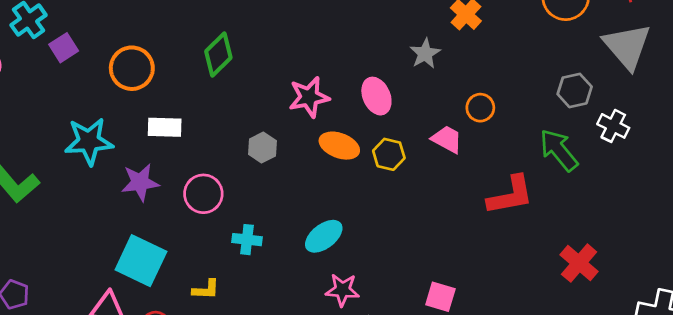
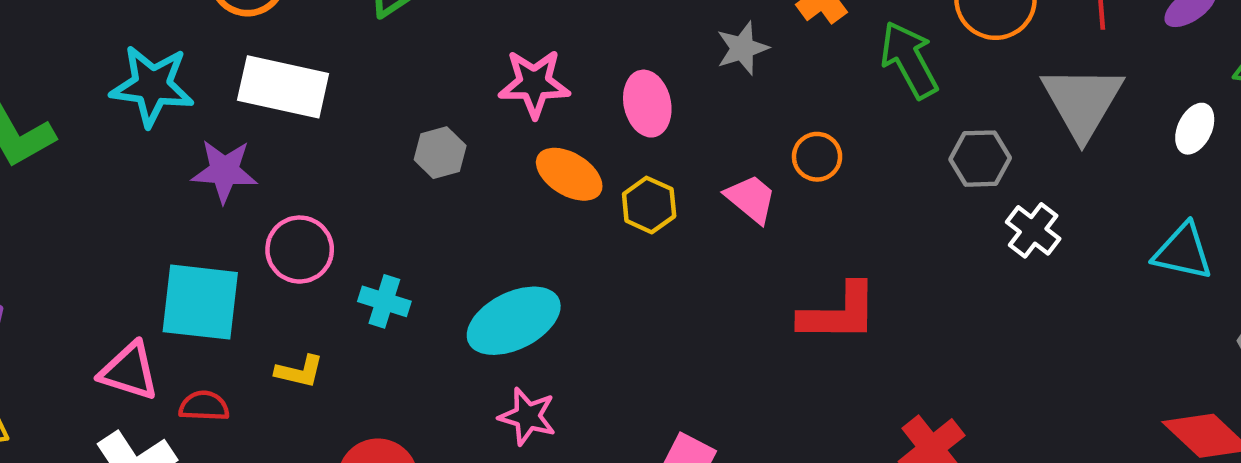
white rectangle: (165, 127) -> (283, 87), size x1.5
green arrow: (559, 150) -> (909, 60), moved
pink circle: (203, 194) -> (300, 250), moved
cyan ellipse: (324, 236) -> (514, 321), size x1.4
cyan square: (141, 261) -> (200, 302), turned -30

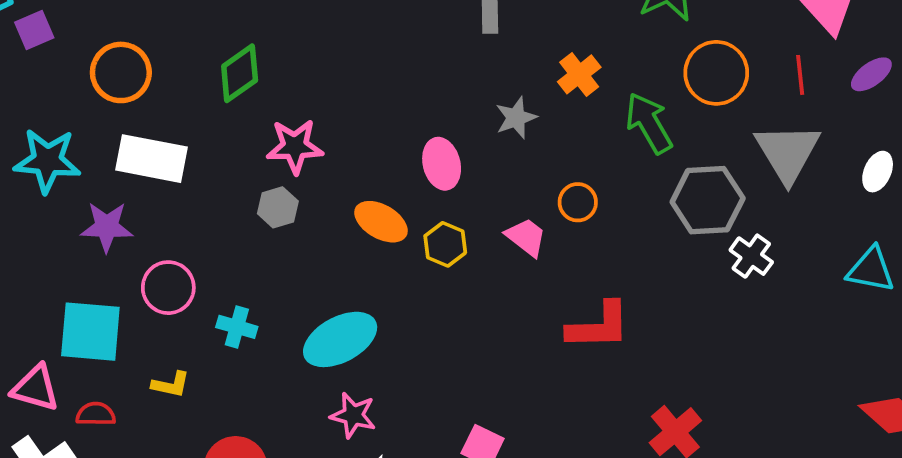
pink star: (534, 83) -> (295, 146), moved
gray hexagon: (980, 159) -> (708, 200), size x1.5

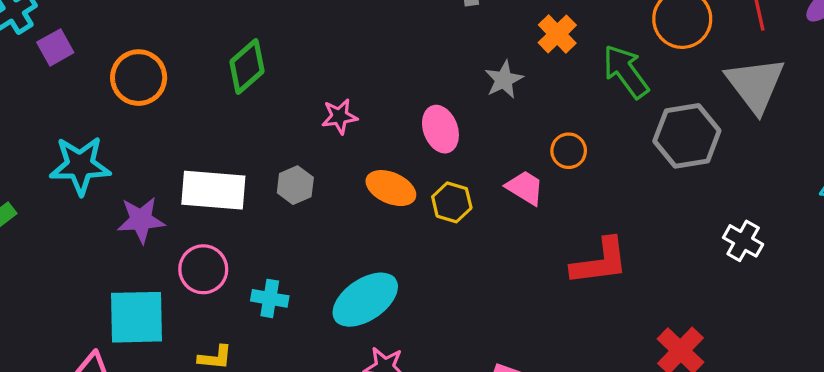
pink star: (295, 146) -> (339, 116), moved, size x0.7
white rectangle: (152, 159) -> (213, 190), moved
white cross: (751, 256) -> (743, 241), moved

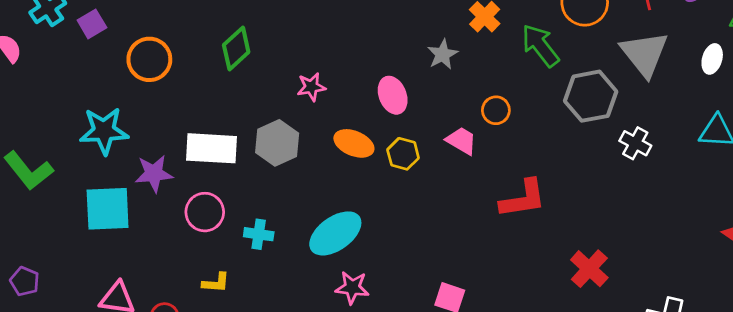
purple square: (55, 47) -> (92, 24), moved
gray hexagon: (295, 185) -> (277, 143), size x1.5
white cross: (743, 241) -> (635, 143), moved
cyan square: (136, 317) -> (108, 209), moved

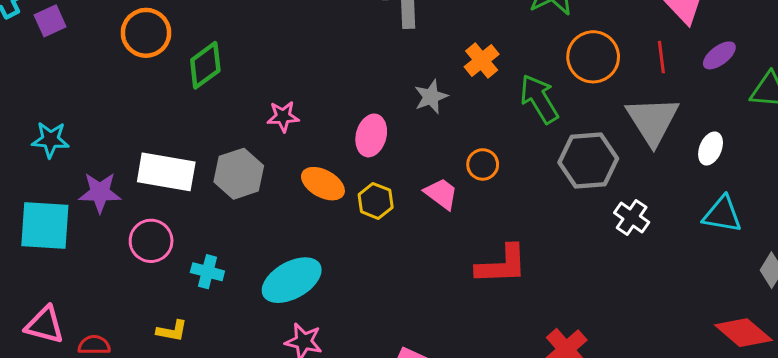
orange circle: (149, 59) -> (146, 33), moved
white ellipse: (712, 59) -> (711, 148), moved
pink ellipse: (393, 95) -> (371, 135), turned 30
cyan star: (104, 131) -> (50, 140), size x0.7
yellow L-shape: (216, 283) -> (172, 331), moved

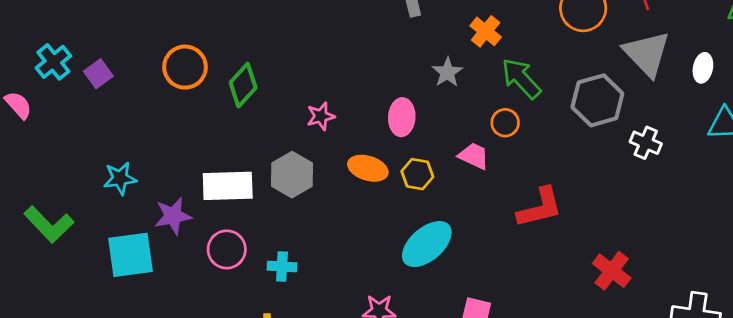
green arrow: (539, 99) -> (521, 78), moved
cyan ellipse: (292, 280) -> (427, 244), moved

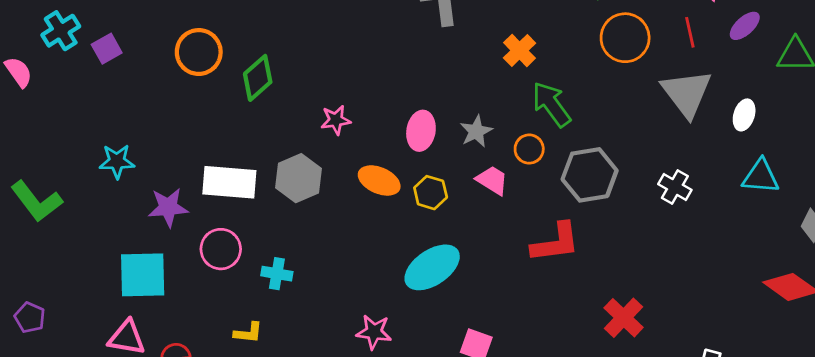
gray star: (447, 72) -> (476, 131), moved
gray hexagon: (597, 100) -> (590, 175), moved
cyan square: (130, 255) -> (143, 275), moved

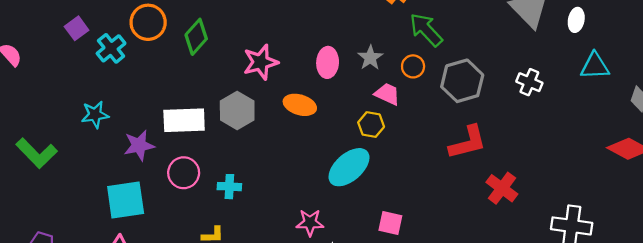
cyan cross: (61, 31) -> (111, 48), moved
pink star: (336, 120) -> (261, 62), size x1.5
yellow hexagon: (431, 193) -> (371, 125), moved
red L-shape: (556, 243) -> (468, 142), moved

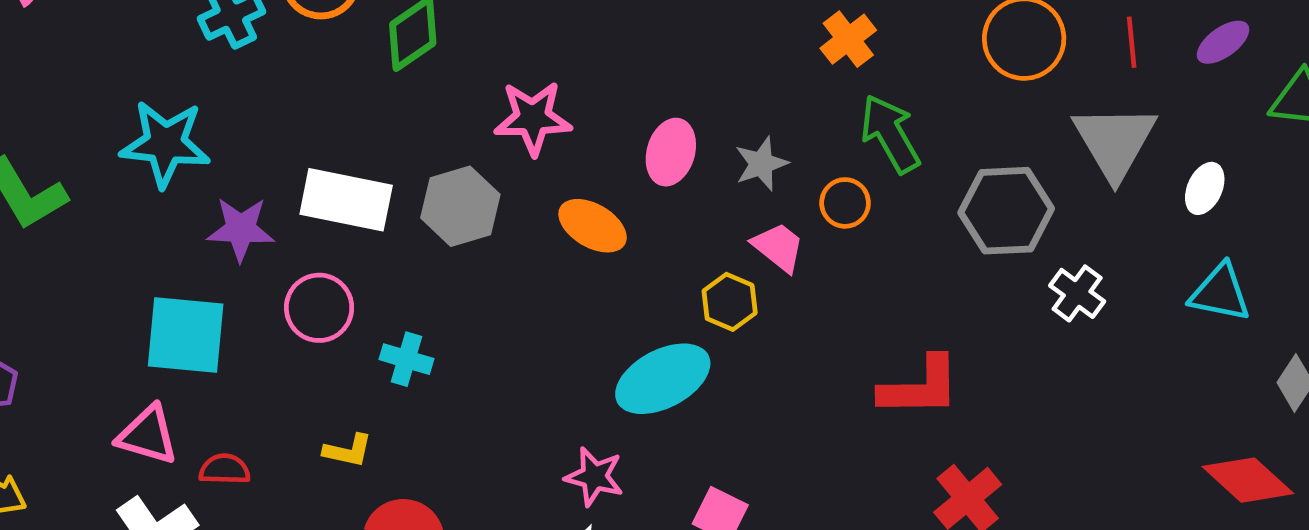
gray hexagon: (462, 81) -> (1006, 211), moved
cyan star: (95, 115) -> (165, 144), size x1.5
pink star: (310, 223) -> (594, 477), moved

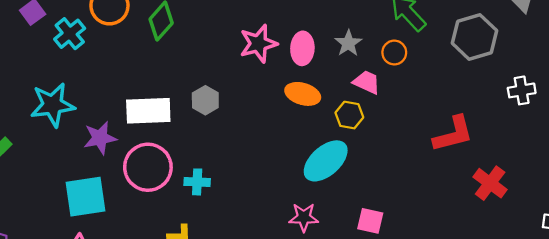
pink star: (533, 118) -> (258, 44), moved
gray hexagon: (460, 206) -> (205, 100), size x0.7
orange ellipse: (593, 226) -> (303, 94), moved
white cross: (1077, 293) -> (522, 90), moved, turned -32
pink circle: (319, 308) -> (148, 167), size x1.4

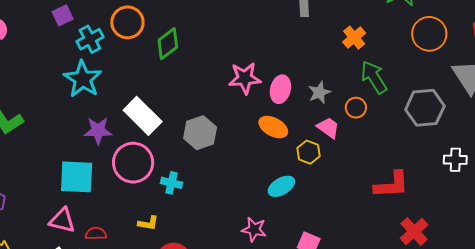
gray hexagon: (205, 100) -> (200, 133), moved, size x1.4
cyan star: (53, 105) -> (83, 79), moved, turned 30
white rectangle: (148, 111) -> (143, 116), turned 36
cyan ellipse: (326, 161) -> (281, 186), size x0.7

